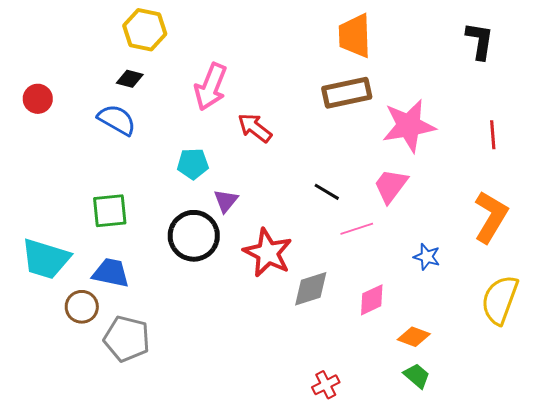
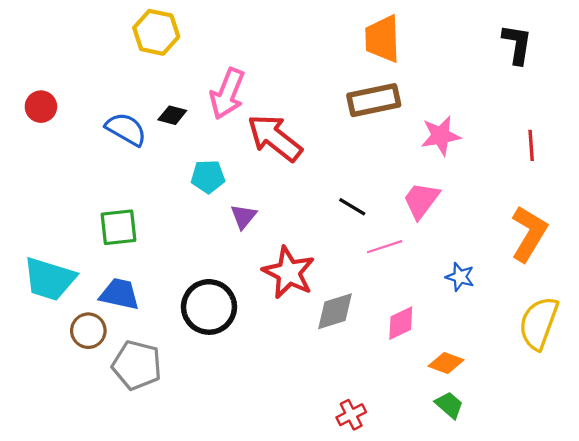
black diamond: (130, 79) -> (172, 115), moved
pink star: (409, 126) -> (441, 136), size x0.7
red arrow: (255, 128) -> (275, 138), size x1.5
black circle: (194, 236) -> (209, 307), moved

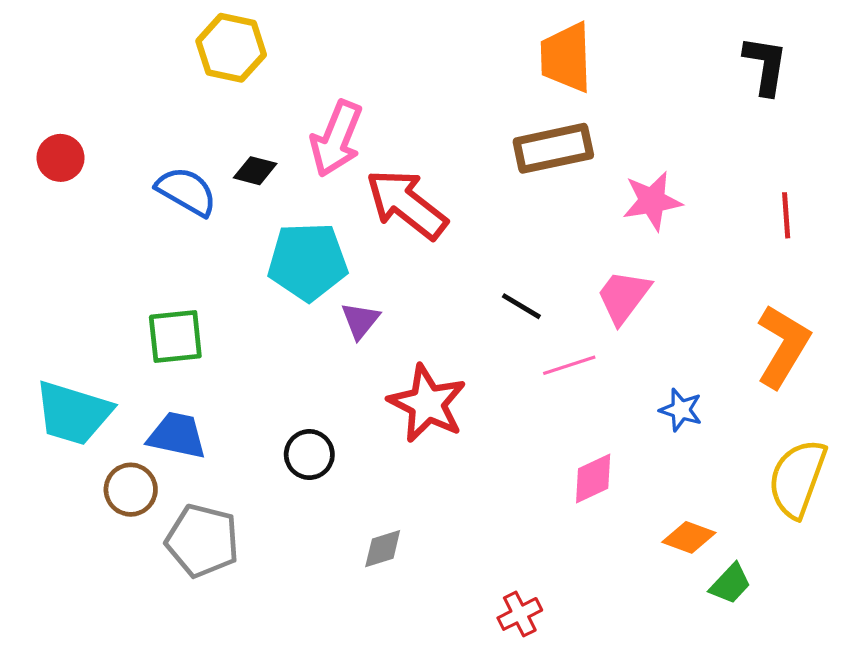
cyan pentagon: (208, 177) -> (308, 262), size x1.6
black circle: (209, 307) -> (309, 455), size x0.6
gray diamond: (335, 311) -> (383, 549), moved, size x0.7
orange diamond: (446, 363) -> (689, 537), moved
green trapezoid: (449, 405) -> (730, 584), moved, turned 92

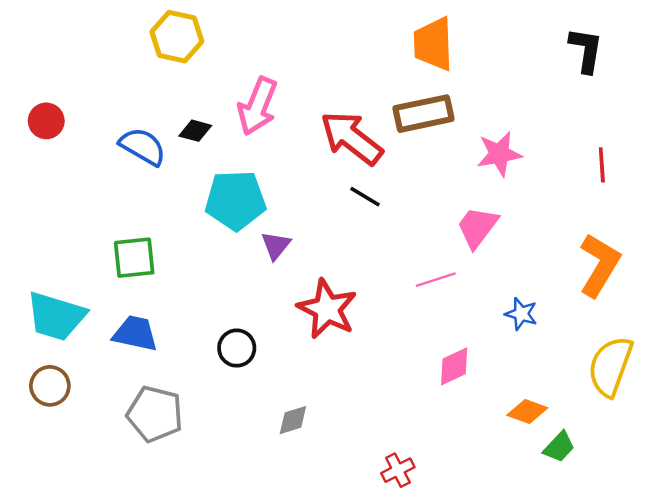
red arrow: (407, 204) -> (352, 138), moved
black line: (521, 306) -> (365, 197), moved
brown circle: (131, 490) -> (50, 386), moved

